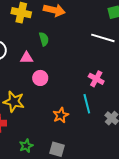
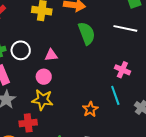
green semicircle: (44, 39) -> (87, 33), moved, size x1.6
pink circle: (40, 78) -> (44, 77), moved

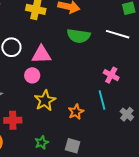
green semicircle: (87, 33) -> (79, 36), turned 115
pink triangle: (51, 55) -> (41, 55), size x1.5
yellow star: (42, 100) -> (45, 101), moved, turned 30

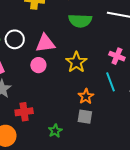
yellow star: (45, 101) -> (76, 62), moved
gray square: (73, 146) -> (85, 117), moved

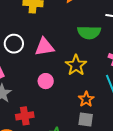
green semicircle: (80, 21) -> (89, 32), moved
pink circle: (38, 65) -> (46, 81), moved

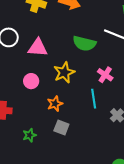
orange star: (86, 99) -> (55, 104), moved

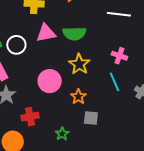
green semicircle: (84, 43) -> (74, 34), moved
pink triangle: (38, 48) -> (46, 33), moved
pink circle: (31, 81) -> (50, 81), size x1.5

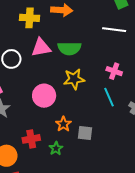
yellow star: (79, 64) -> (74, 79), turned 30
orange star: (78, 97) -> (63, 124), moved
red cross: (30, 117) -> (31, 139), moved

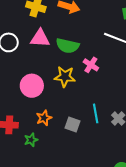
pink cross: (114, 71) -> (91, 65), moved
cyan line: (109, 97) -> (96, 113), moved
gray square: (85, 133) -> (73, 124), moved

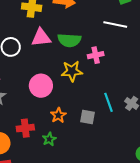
pink cross: (91, 65) -> (96, 55), turned -35

